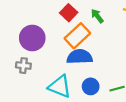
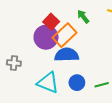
red square: (69, 13) -> (51, 22), moved
purple circle: (32, 38) -> (46, 37), moved

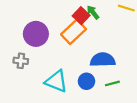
red square: (51, 22) -> (81, 16), moved
purple circle: (46, 37) -> (36, 34), moved
blue semicircle: (67, 55) -> (103, 60), moved

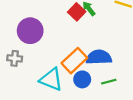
orange rectangle: (74, 32) -> (74, 61), moved

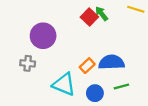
orange rectangle: (74, 61) -> (87, 66), size x0.6
blue circle: (82, 79) -> (95, 93), moved

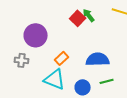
orange rectangle: (87, 66) -> (62, 58), moved

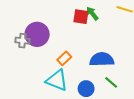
red square: (78, 18) -> (81, 17), turned -35
gray cross: (22, 60) -> (22, 41), moved
green line: (107, 81) -> (111, 82), turned 56

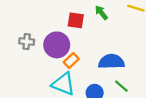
red square: (81, 17) -> (76, 20), moved
purple circle: (37, 34) -> (57, 45), moved

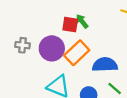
green arrow: (101, 13) -> (82, 21), moved
orange rectangle: (71, 61) -> (77, 53), moved, size x1.6

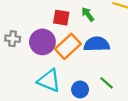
green arrow: (82, 21) -> (88, 14), moved
blue semicircle: (105, 65) -> (97, 44), moved

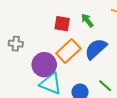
purple circle: (42, 42) -> (44, 65), moved
blue semicircle: (97, 44) -> (96, 49), turned -40

